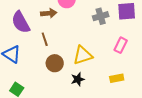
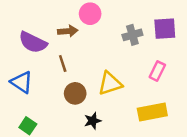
purple semicircle: (21, 22) -> (33, 42), turned -35
yellow rectangle: (117, 78) -> (152, 112), size x1.6
black star: (78, 79) -> (93, 121), moved

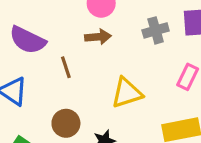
brown arrow: (68, 31) -> (98, 37), moved
brown circle: (75, 93) -> (66, 123), moved

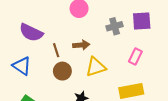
brown arrow: (98, 37) -> (81, 45), moved
brown circle: (66, 123) -> (62, 71), moved

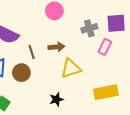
pink rectangle: (135, 56) -> (105, 47), moved
brown circle: (62, 71) -> (21, 73), moved

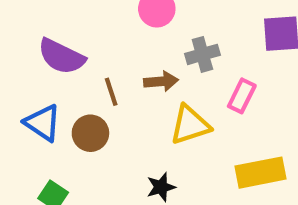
gray cross: (89, 28) -> (202, 54), moved
pink rectangle: (105, 47) -> (242, 96), moved

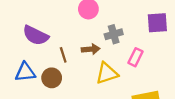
blue triangle: (43, 123) -> (25, 72), turned -40

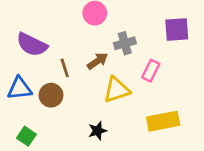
brown arrow: (91, 49) -> (97, 61), turned -30

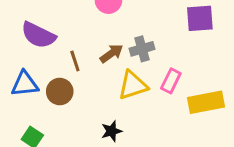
gray cross: (125, 43) -> (142, 49), moved
pink rectangle: (151, 71) -> (171, 81), moved
yellow rectangle: (163, 121) -> (206, 102), moved

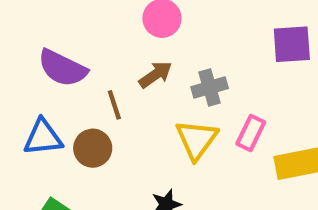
brown arrow: (112, 53) -> (155, 75), moved
yellow triangle: (133, 85) -> (197, 139), turned -36

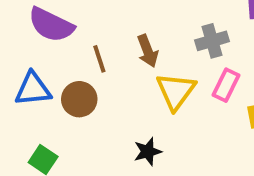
brown arrow: (155, 75) -> (148, 51), moved, turned 104
gray cross: (210, 88) -> (212, 41), moved

